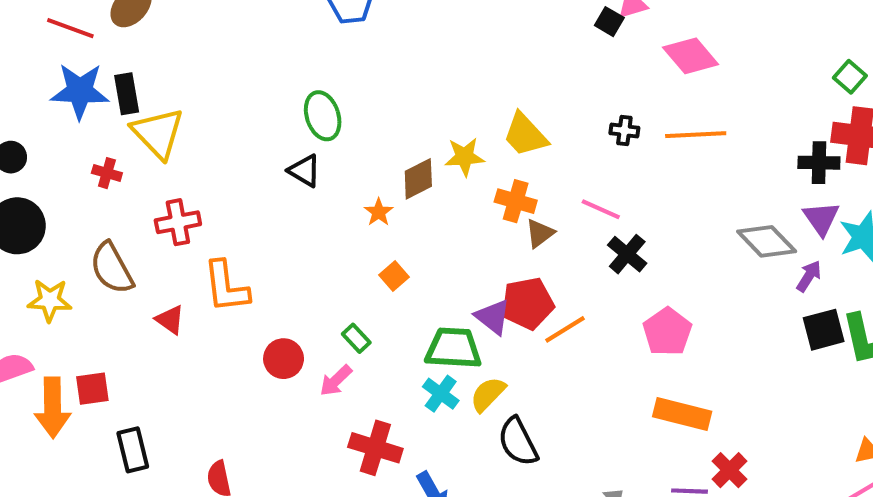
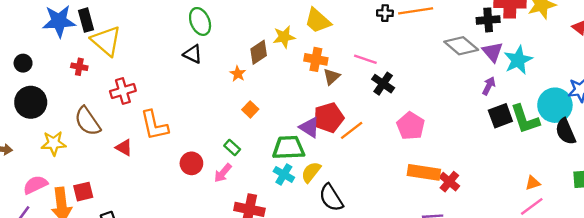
black cross: (624, 131) -> (385, 13), moved
gray diamond: (767, 241) -> (461, 46), moved
red cross: (729, 470) -> (449, 182), moved

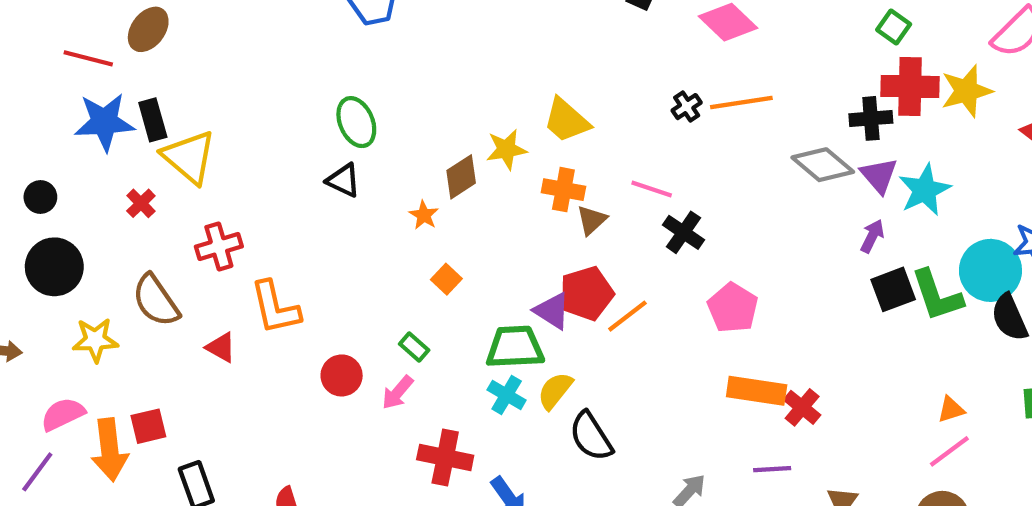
black cross: (385, 13) -> (687, 107), turned -35
red cross: (79, 67) -> (141, 203), turned 35

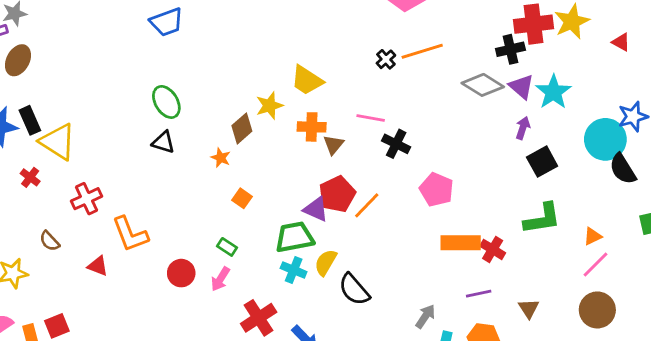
green L-shape: (937, 295) -> (542, 219), moved, turned -72
brown semicircle: (156, 301) -> (49, 241), size x0.6
red cross: (445, 457) -> (259, 318), turned -36

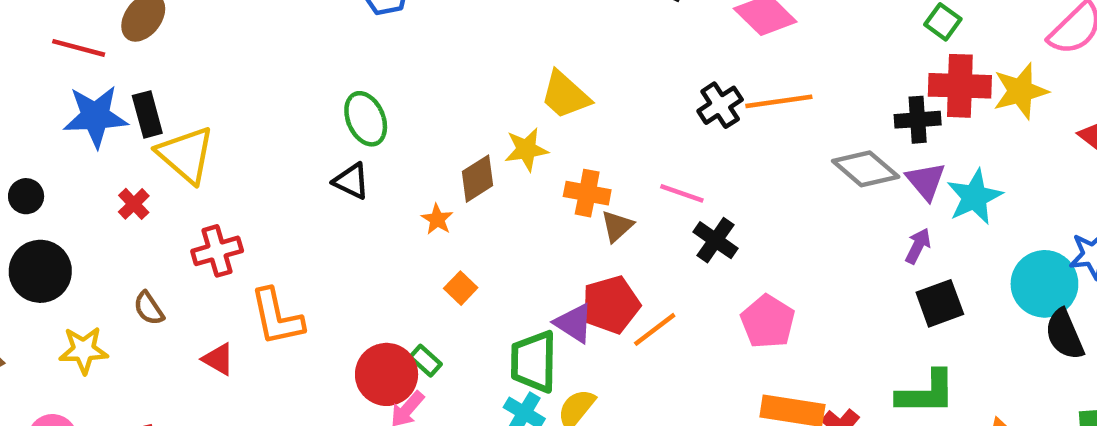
black cross: (386, 59) -> (720, 105), size x1.4
yellow trapezoid: (307, 80) -> (565, 95), moved
green trapezoid: (294, 237) -> (534, 362), turned -87
red circle: (181, 273) -> (387, 374), moved, size x1.4

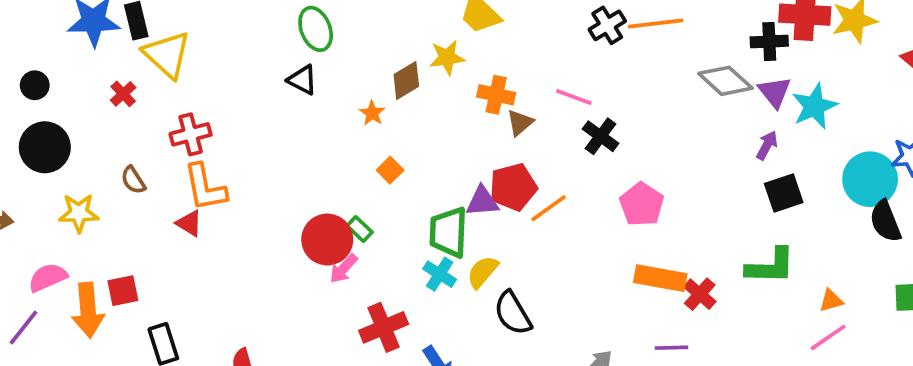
orange L-shape: (277, 317) -> (205, 187), moved
purple triangle: (574, 323) -> (482, 201), turned -39

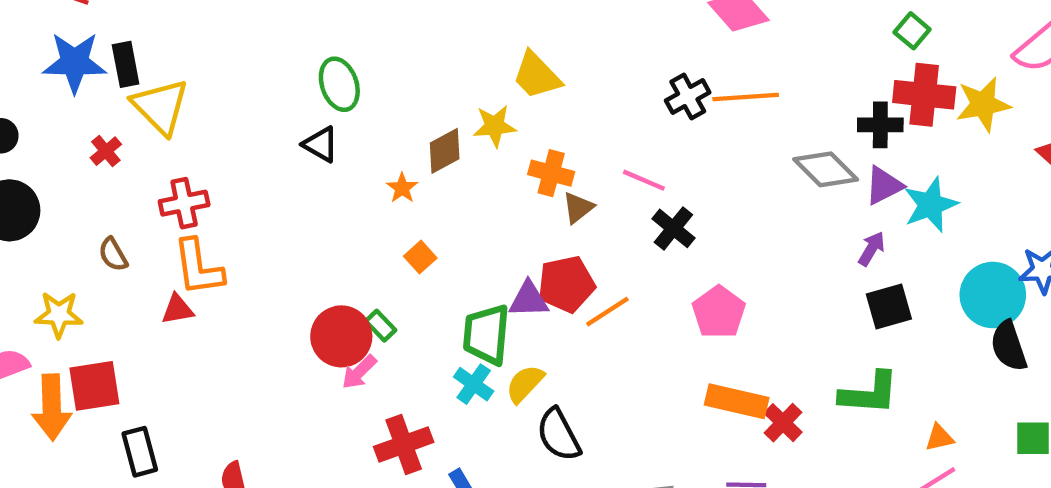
purple triangle: (775, 92) -> (884, 186), turned 39
yellow star: (79, 213) -> (59, 315), moved
red triangle: (189, 223) -> (178, 309), turned -44
red square: (123, 291) -> (94, 386), size x1.4

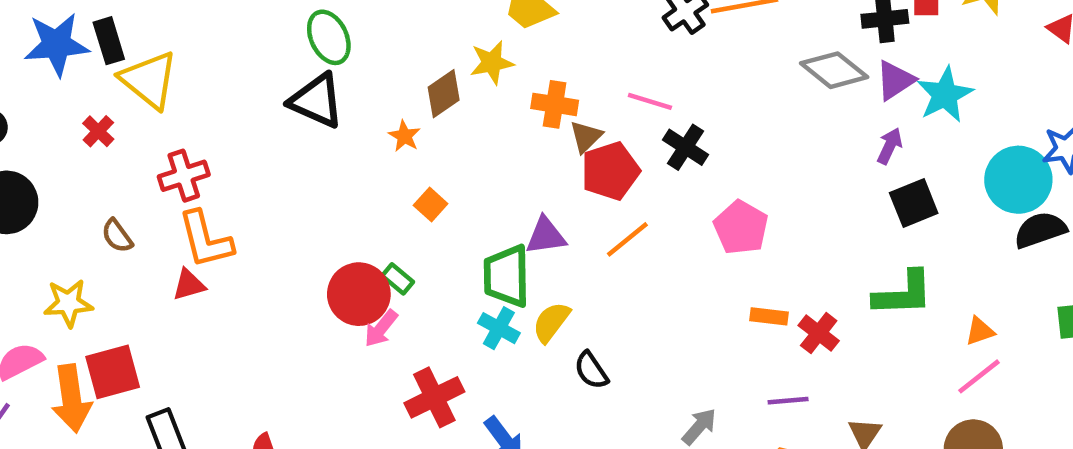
black triangle: (321, 144) -> (317, 101), size x1.5
red pentagon: (566, 284) -> (610, 171), moved
black semicircle: (1009, 346) -> (1040, 230), turned 96
orange rectangle: (737, 401) -> (769, 316), size x0.6
black semicircle: (559, 435) -> (591, 370), size x0.7

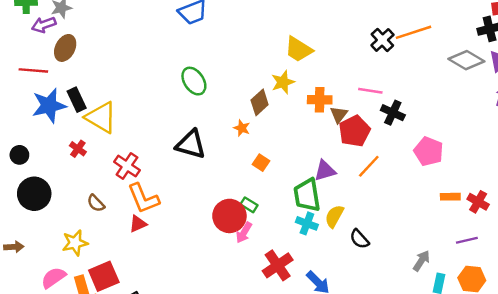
black triangle: (317, 101) -> (191, 144), moved
red cross: (184, 176) -> (127, 166), turned -30

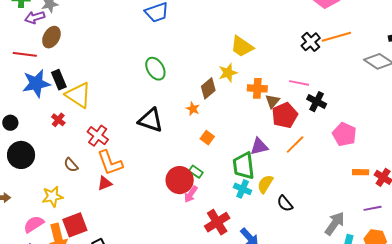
gray arrow: (421, 261) -> (335, 223), size x1.4

